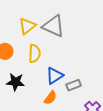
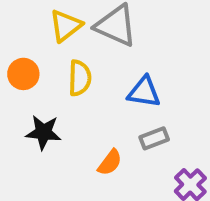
blue triangle: (55, 76) -> (144, 92), moved, turned 42

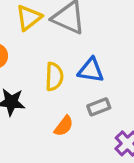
yellow semicircle: (80, 78) -> (54, 77), moved

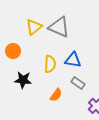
gray rectangle: (99, 107) -> (78, 83), turned 56

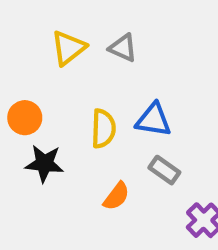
gray triangle: (59, 27) -> (123, 48), size x0.6
orange circle: (13, 51) -> (25, 118), moved

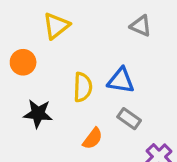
gray triangle: (123, 48) -> (141, 26), moved
orange circle: (25, 118) -> (23, 62), moved

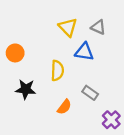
yellow triangle: (56, 26) -> (68, 27), moved, turned -36
blue triangle: (121, 80) -> (84, 52), moved

